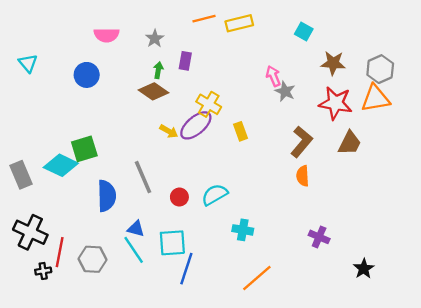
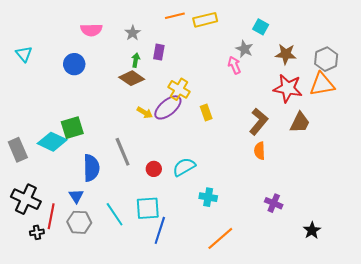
gray star: (285, 91) -> (244, 49), moved
blue triangle: (136, 229) -> (76, 196), moved, turned 42

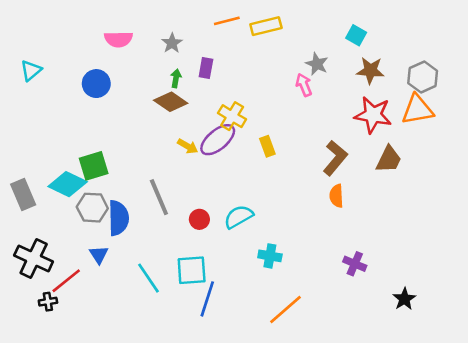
cyan square: (261, 27) -> (356, 35), moved
cyan triangle: (24, 54) -> (31, 70), turned 30
red line: (51, 216) -> (66, 281), turned 40
gray hexagon: (79, 222) -> (92, 208), moved

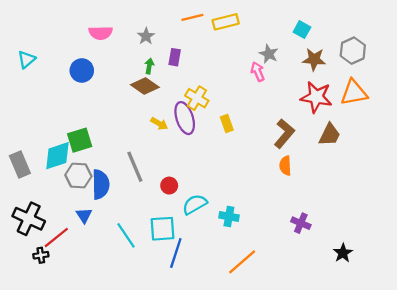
gray hexagon: (423, 77) -> (353, 51), moved
purple ellipse: (218, 140) -> (185, 118), turned -68
cyan diamond: (68, 184) -> (57, 156), turned -44
cyan semicircle: (239, 217) -> (195, 204), moved

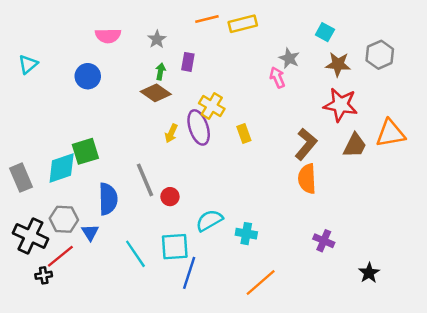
orange triangle: (354, 93) -> (391, 133), moved
yellow arrow: (159, 124) -> (171, 133), turned 84
orange semicircle: (285, 166) -> (307, 179), size x1.4
gray hexagon: (78, 176) -> (64, 219), moved
red circle: (169, 186) -> (170, 197), moved

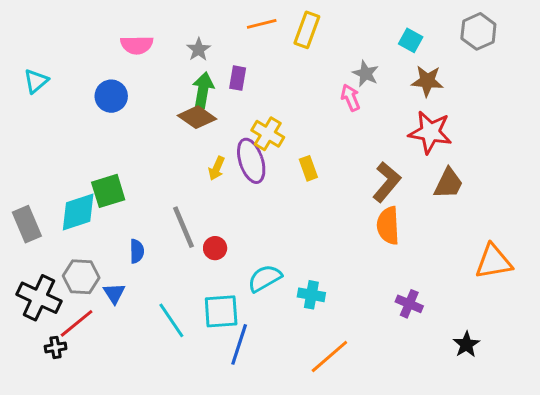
yellow rectangle: (243, 24) -> (307, 30), turned -56
gray hexagon: (380, 55) -> (478, 31), moved
green arrow: (160, 71) -> (203, 90), size x1.6
orange triangle: (391, 133) -> (494, 262), moved
blue semicircle: (108, 199) -> (137, 251), size x0.6

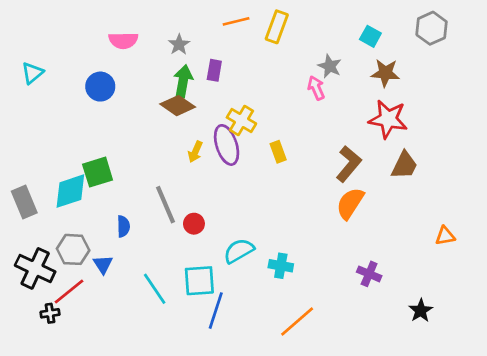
orange semicircle: (388, 226) -> (350, 203), turned 36
orange triangle: (494, 262) -> (445, 236), size x0.6

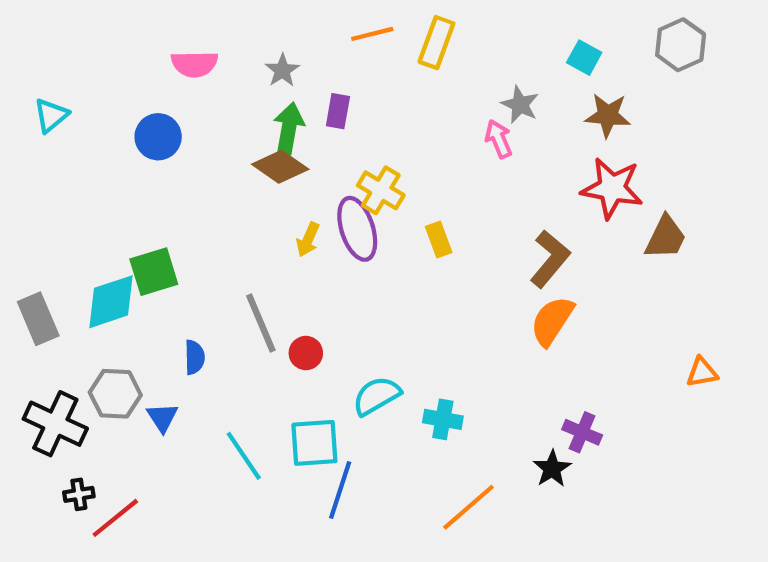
brown trapezoid: (404, 165) -> (666, 237), moved
red line: (69, 292) -> (115, 518), moved
black star: (421, 311) -> (552, 469), moved

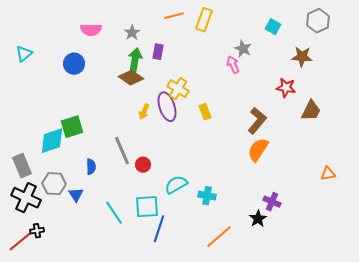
brown star: (608, 115) -> (302, 57), moved
red star: (612, 188) -> (286, 88), size x0.7
gray rectangle: (38, 319) -> (22, 166), moved
red line: (115, 518) -> (20, 242), moved

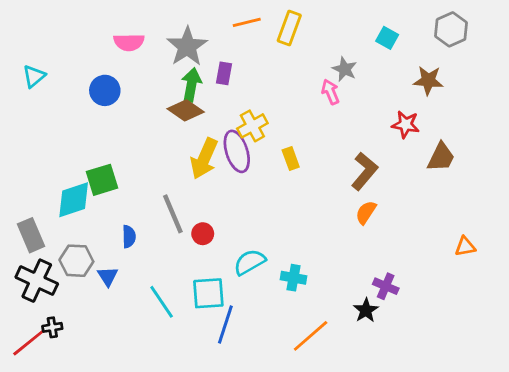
gray star: (132, 33) -> (187, 46), size x1.8
yellow cross: (178, 89) -> (252, 126), turned 30
yellow arrow: (144, 112) -> (204, 159), size x1.8
orange semicircle: (258, 150) -> (366, 212), size x0.7

